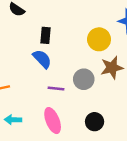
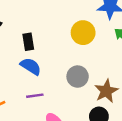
brown star: (112, 68) -> (106, 91), moved
purple line: (56, 89) -> (35, 96), moved

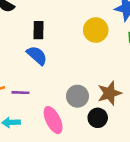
gray circle: (78, 77) -> (77, 96), moved
purple line: (35, 96) -> (21, 93), moved

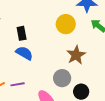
brown star: (109, 93) -> (76, 55), moved

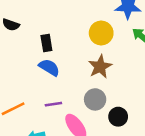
brown star: (76, 55) -> (100, 67), moved
purple line: (18, 84) -> (53, 104), moved

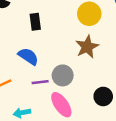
blue semicircle: (49, 67) -> (28, 56), moved
gray circle: (95, 99) -> (63, 75), moved

